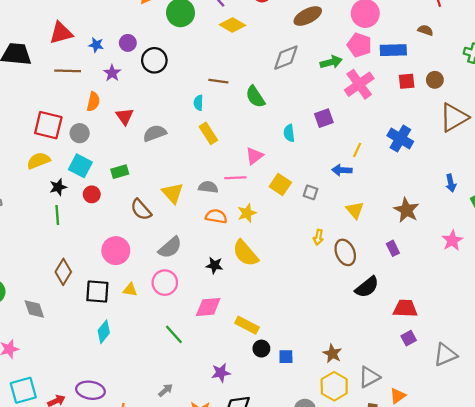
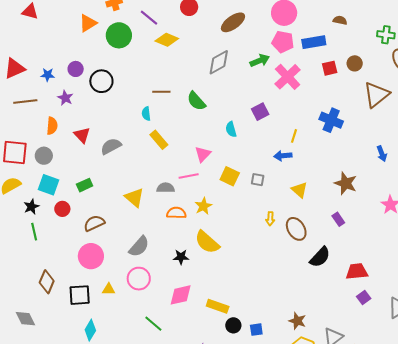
brown semicircle: (141, 210) -> (94, 223), moved, turned 115

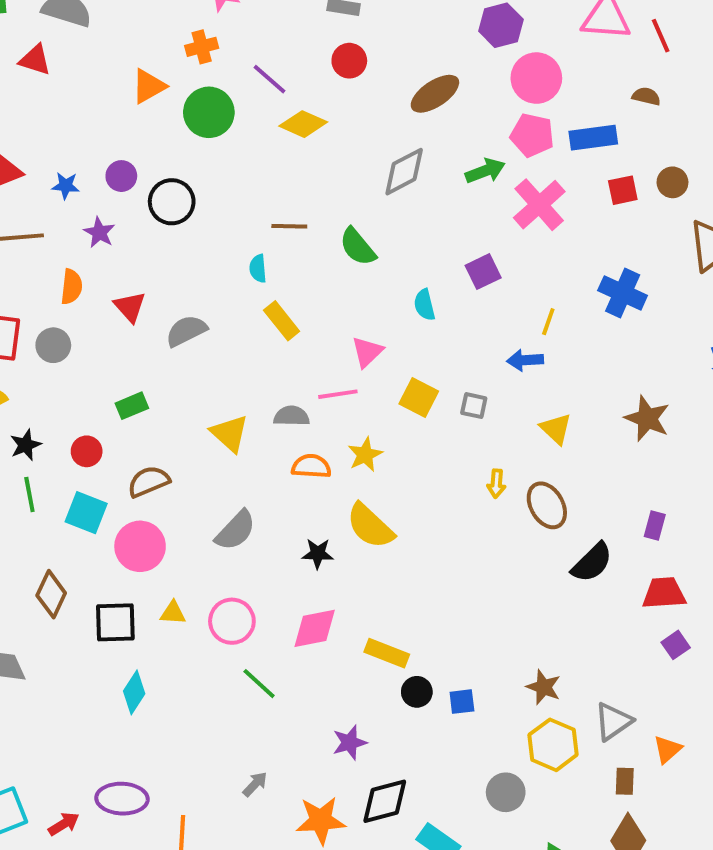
cyan square: (49, 185) -> (86, 513), moved
purple rectangle: (338, 219) -> (655, 526), moved, turned 48
pink circle: (139, 279) -> (232, 621), moved

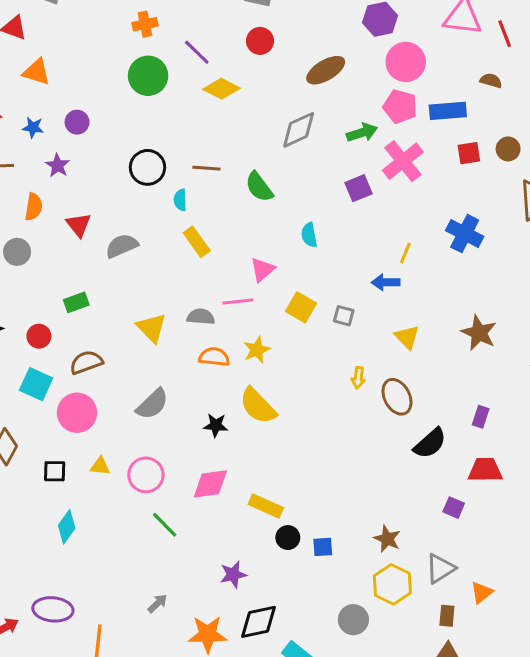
orange triangle: (149, 86) -> (37, 72), moved, turned 44
black circle: (172, 202) -> (147, 167), moved
purple square: (483, 272) -> (358, 188), moved
black square: (115, 622) -> (55, 471), size x0.7
purple square: (676, 645) -> (454, 508), moved, turned -35

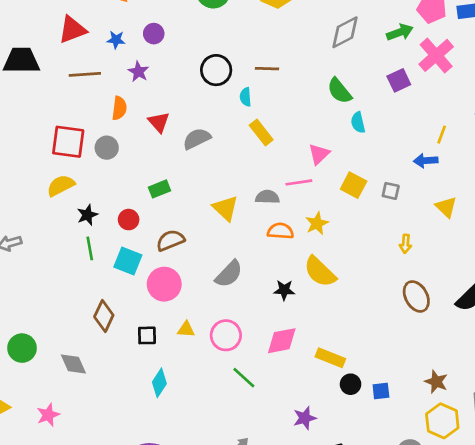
green semicircle: (259, 187) -> (339, 91), moved
brown ellipse: (397, 397) -> (416, 296), moved

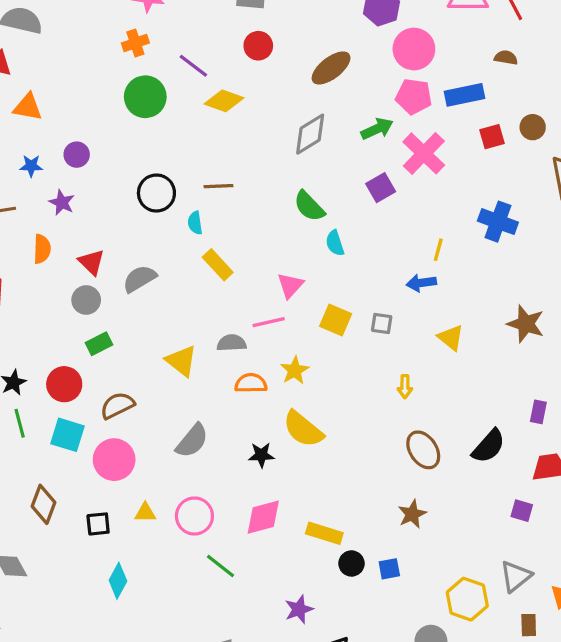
gray circle: (107, 148) -> (86, 300), moved
red circle: (129, 220) -> (64, 384), size x1.4
brown star: (436, 382) -> (412, 514), moved, turned 30

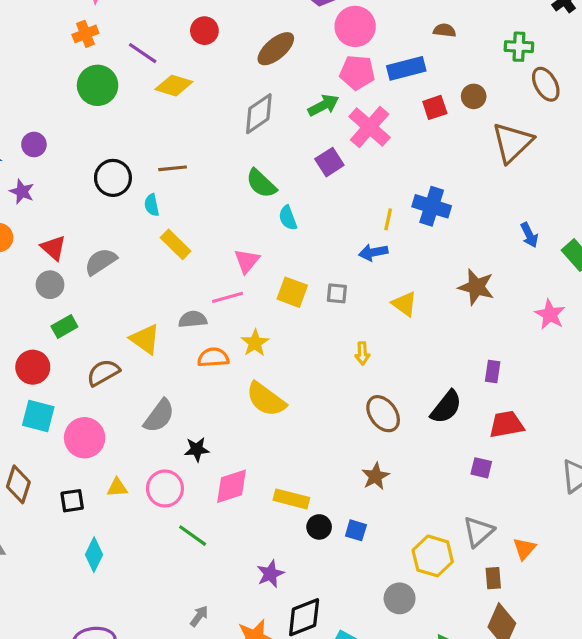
blue cross: (498, 222) -> (432, 206), moved
brown semicircle: (117, 405) -> (103, 373), moved
black star: (261, 455) -> (197, 449), moved
blue square: (389, 569) -> (356, 530), turned 30

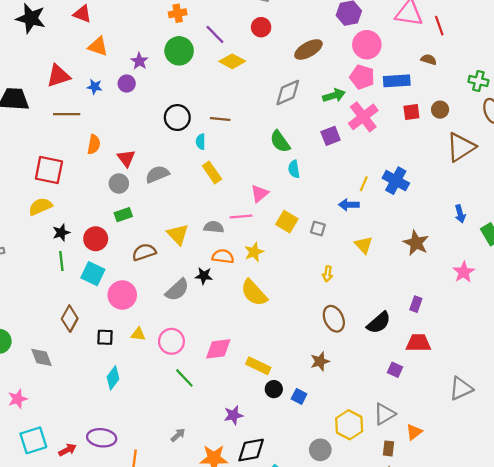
purple star: (22, 192) -> (139, 61), moved
black star: (197, 449) -> (204, 276), moved

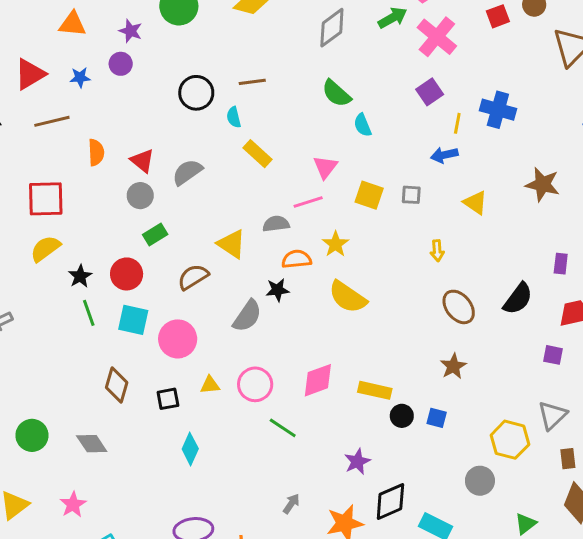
purple square: (331, 136) -> (430, 92), moved

